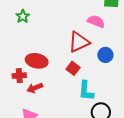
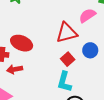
pink semicircle: (96, 21) -> (87, 15), turned -66
red square: (73, 68) -> (68, 59), moved

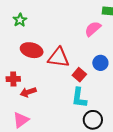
red triangle: (67, 33) -> (58, 57), moved, turned 30
red ellipse: (22, 43) -> (32, 50), moved

